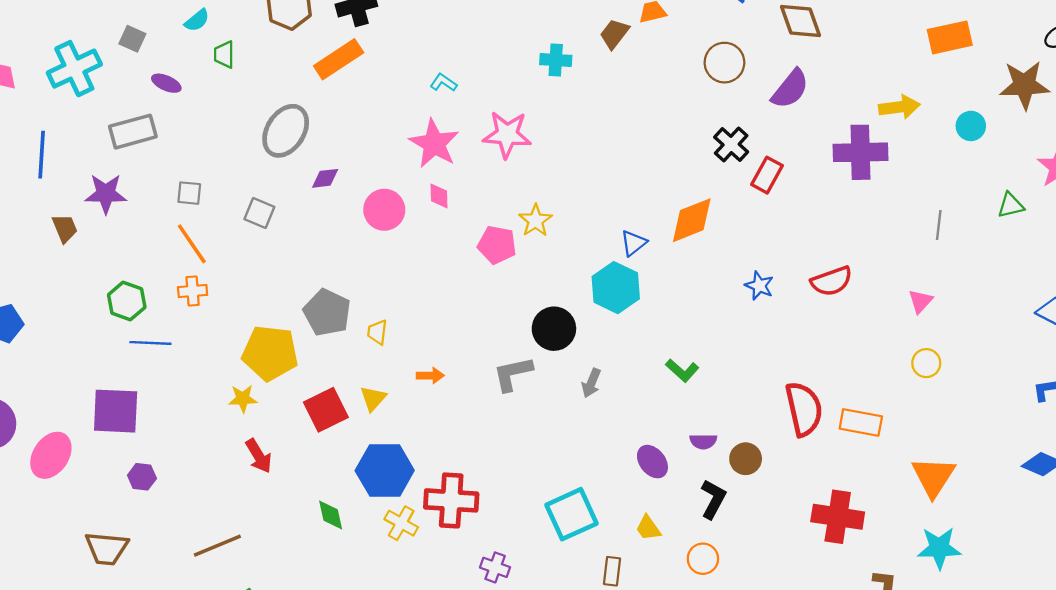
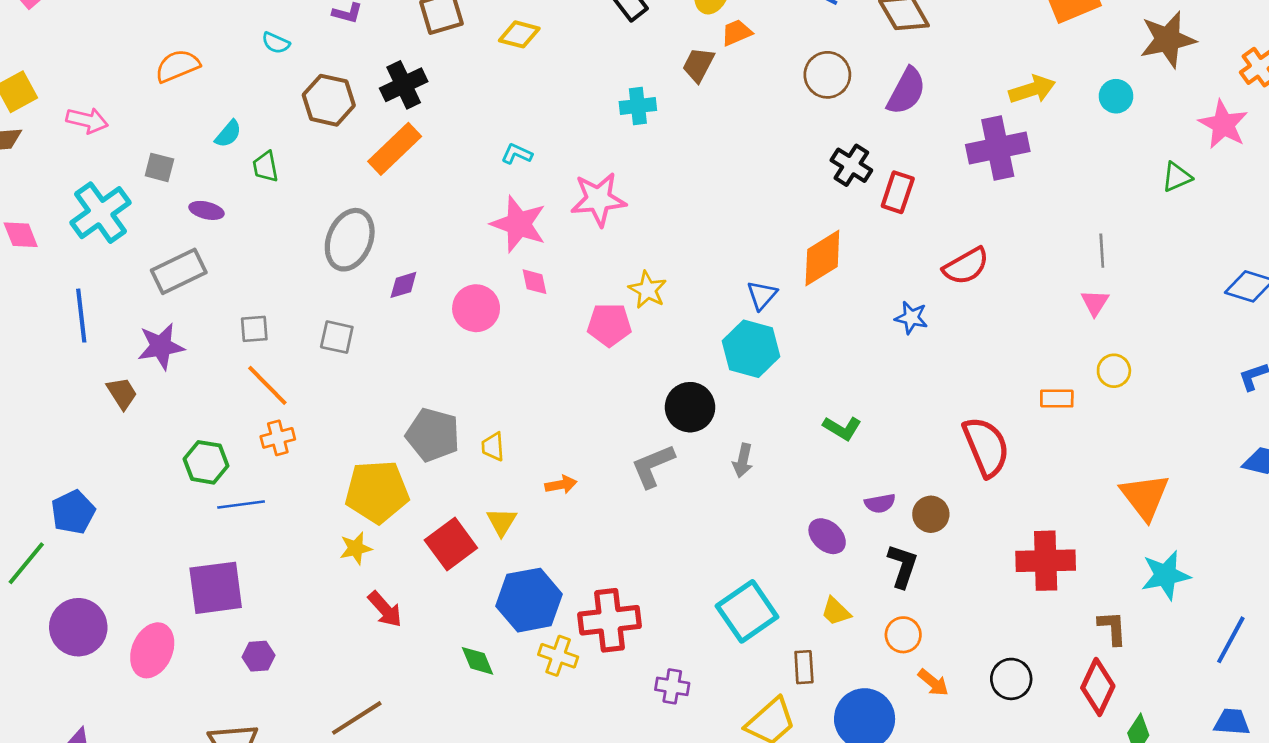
gray line: (939, 225) -> (1102, 251), moved
red semicircle: (832, 281) -> (966, 266), moved
orange rectangle: (861, 422) -> (1057, 398), moved, size x0.7

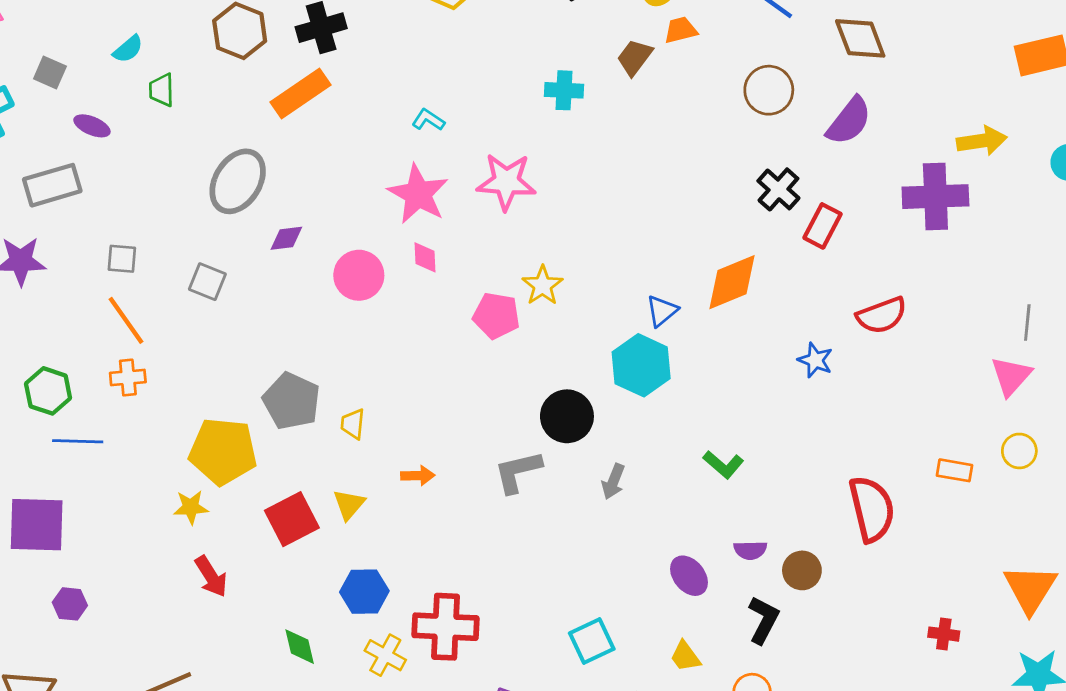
pink triangle: (1095, 303) -> (1011, 376), size x1.4
red cross: (1046, 561) -> (944, 634), moved, size x0.5
blue hexagon: (529, 600) -> (364, 592), size x0.7
cyan square: (747, 611) -> (592, 641), size x0.7

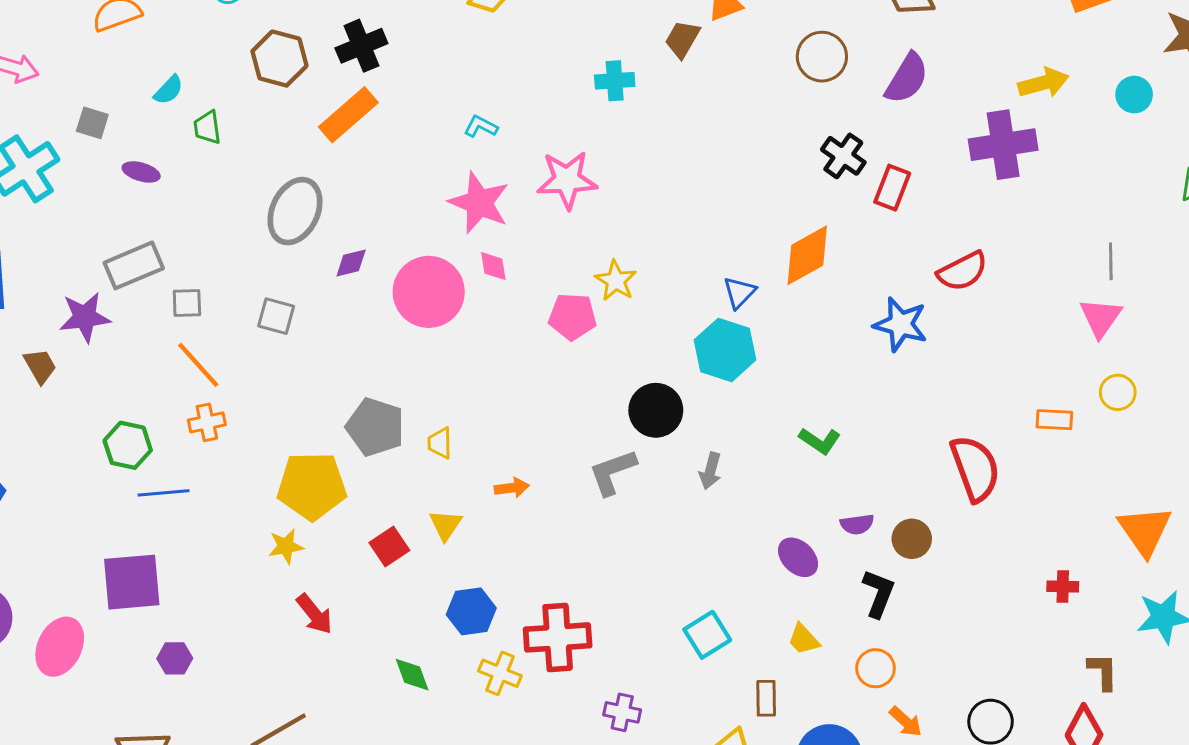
gray rectangle: (52, 185) -> (134, 265), moved
pink circle: (359, 275) -> (429, 292), size x1.4
blue star: (815, 360) -> (901, 324), size x1.5
red square: (292, 519) -> (389, 547), size x0.7

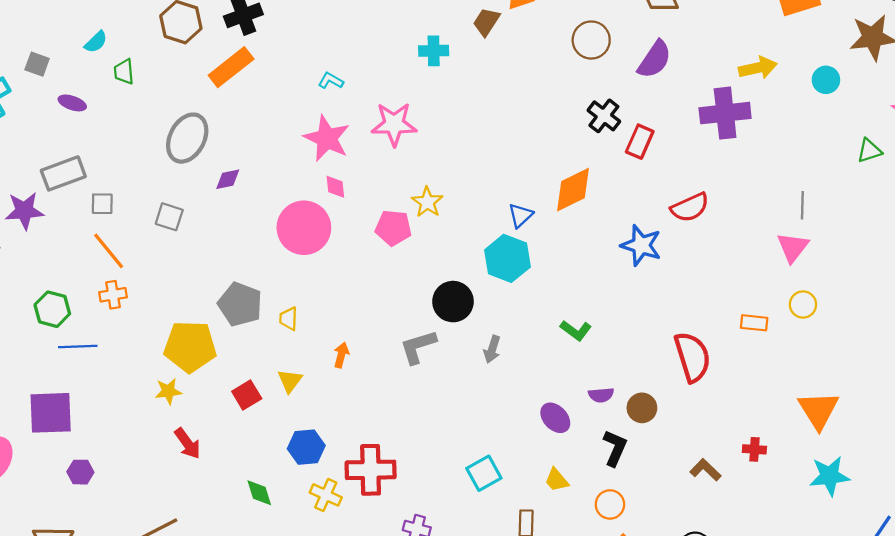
pink circle: (429, 292) -> (304, 228), moved
orange arrow: (512, 488) -> (341, 355), turned -70
brown L-shape: (1103, 671) -> (705, 470), moved, turned -48

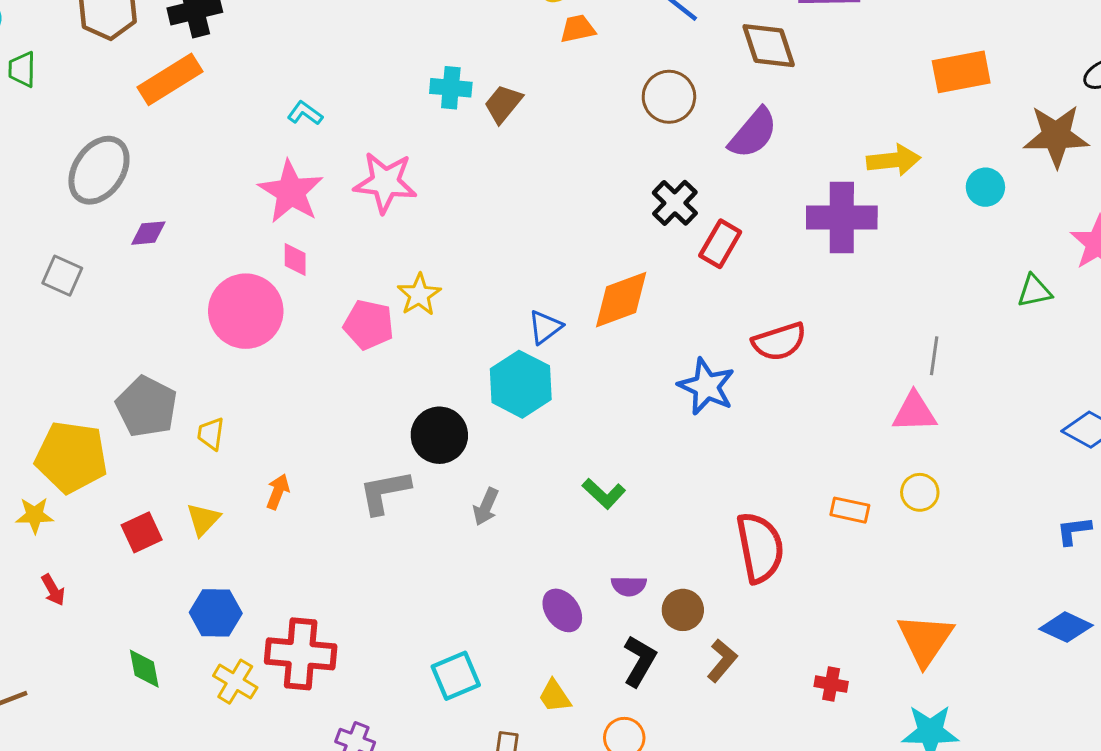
brown trapezoid: (486, 22) -> (503, 104), moved
pink triangle: (793, 247) -> (914, 412), turned 44
red arrow: (188, 443) -> (53, 590), size x0.7
brown L-shape: (705, 470) -> (722, 660), moved, turned 80

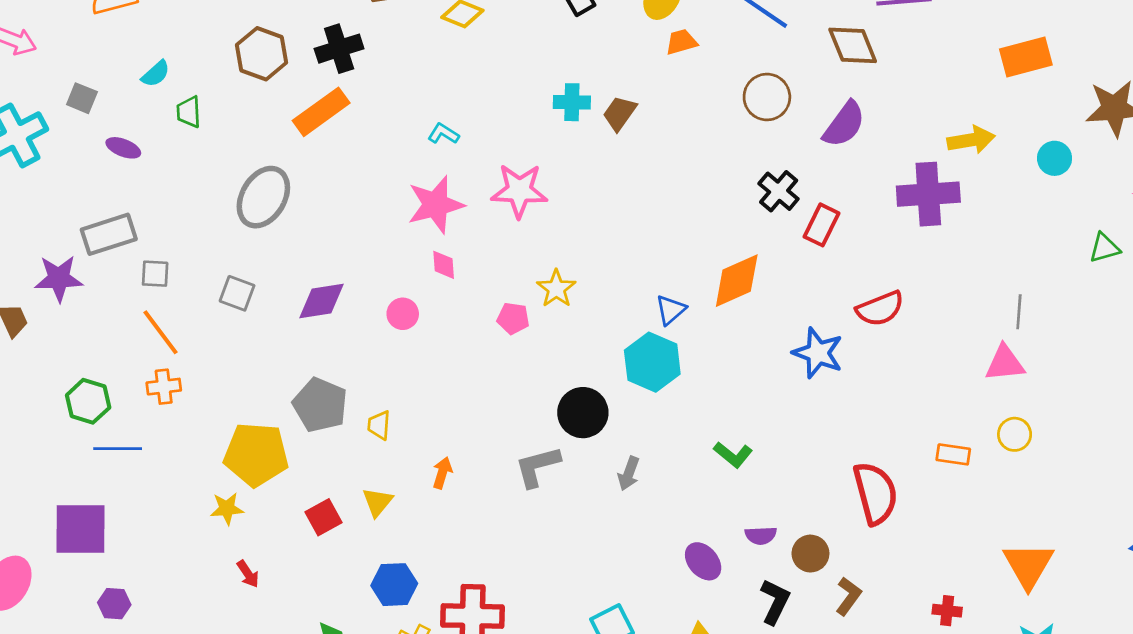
pink star: (291, 192) -> (436, 205), turned 30
purple diamond: (148, 233) -> (321, 301), moved, size x1.5
pink circle: (246, 311) -> (403, 314), size x0.5
pink pentagon: (369, 325) -> (513, 318), size x0.7

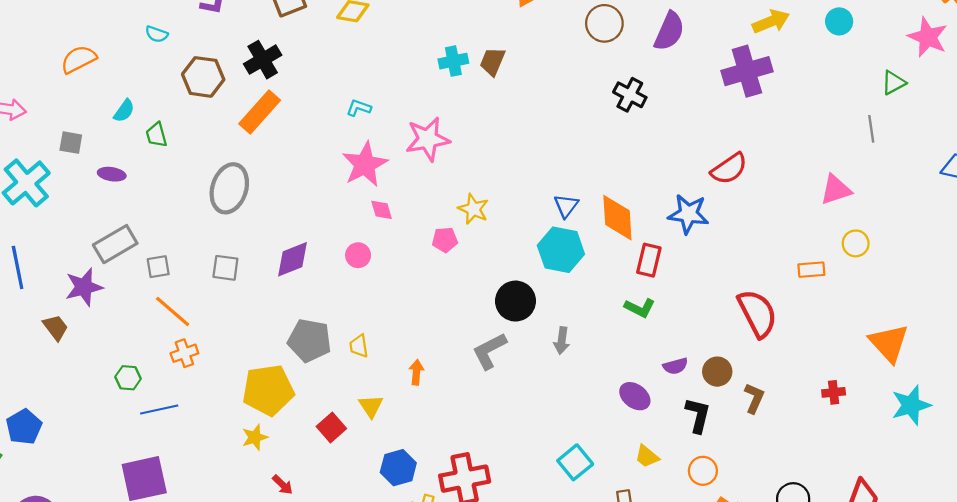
red rectangle: (821, 225) -> (649, 260), moved
orange diamond: (737, 281) -> (617, 218), moved, turned -57
gray line: (1019, 312) -> (871, 129), moved
green hexagon: (88, 401) -> (128, 378), size x0.7

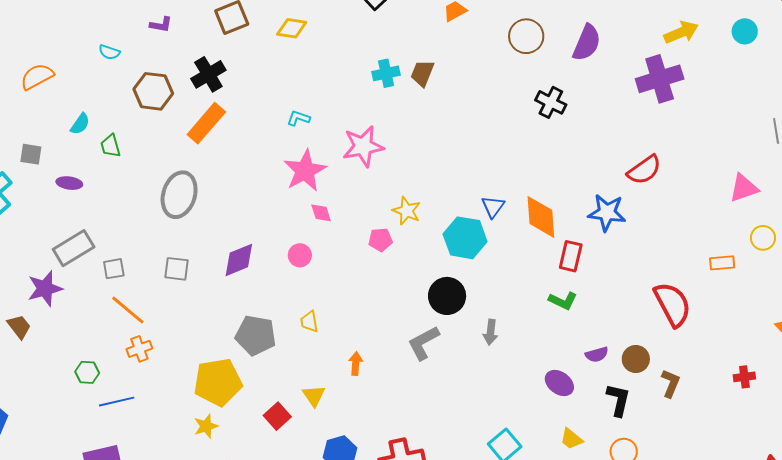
cyan hexagon: (561, 250) -> (465, 238), moved
yellow trapezoid: (359, 346) -> (309, 322), moved

